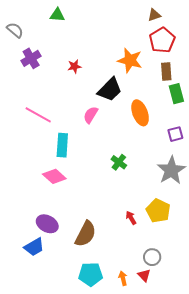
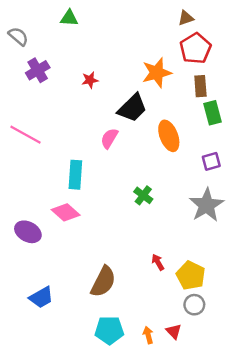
orange star: (130, 60) -> (157, 73), turned -30
pink line: (38, 115) -> (25, 135), moved
yellow pentagon: (158, 211) -> (191, 276), moved
purple ellipse: (47, 224) -> (28, 232), moved
gray circle: (152, 257) -> (194, 305), moved

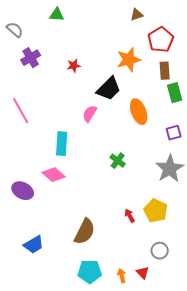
brown triangle: (186, 18) -> (137, 15), moved
pink line: (25, 135) -> (21, 111), turned 32
yellow pentagon: (191, 276) -> (156, 211), moved

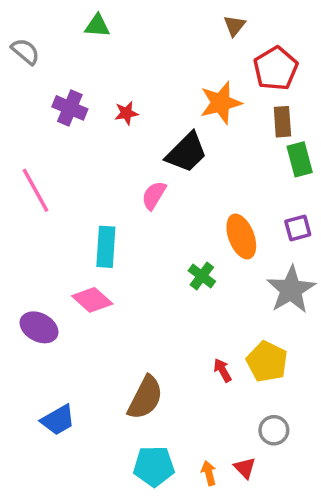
brown triangle: (137, 15) -> (234, 26), turned -32
purple cross: (31, 58) -> (70, 108), moved, turned -36
orange ellipse: (139, 112) -> (241, 237), moved

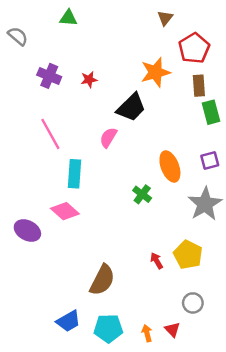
pink line: (36, 190) -> (50, 134), moved
blue trapezoid: (58, 420) -> (68, 321), moved

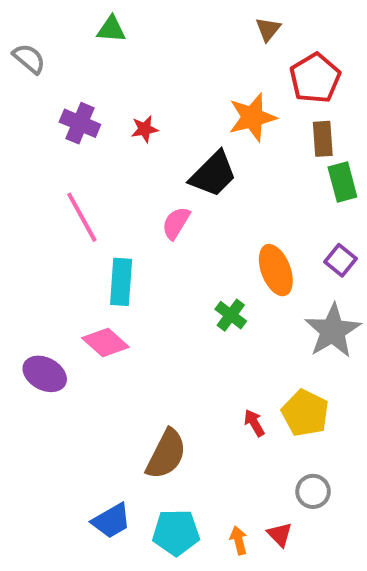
purple square: (210, 160) -> (340, 260), turned -36

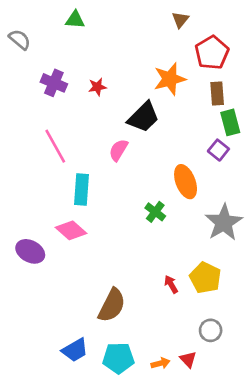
purple square: (340, 260) -> (218, 150), moved
orange arrow: (239, 540) -> (161, 363), turned 90

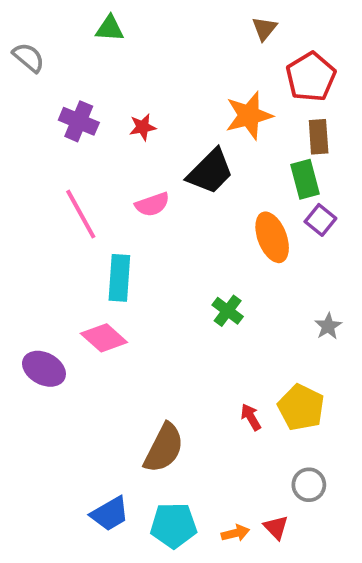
green rectangle: (230, 122) -> (305, 179), moved
pink semicircle: (118, 150) -> (152, 204), moved, turned -140
orange ellipse: (186, 182) -> (272, 237), moved
gray star: (224, 222) -> (328, 326), size x0.5

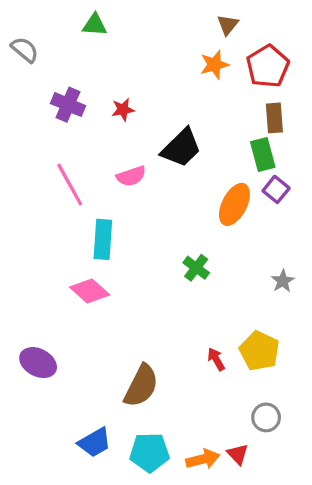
orange star: (249, 115) -> (214, 65), moved, size x0.7
orange ellipse: (272, 237) -> (234, 204), turned 48
purple ellipse: (44, 369) -> (38, 363), moved
orange arrow: (235, 533) -> (203, 459), size x1.4

